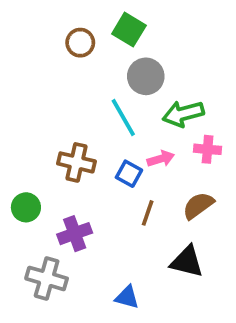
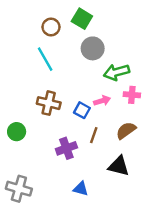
cyan line: (123, 118) -> (45, 59), moved
purple cross: (75, 234) -> (66, 148), moved
gray cross: (47, 278) -> (19, 189), moved

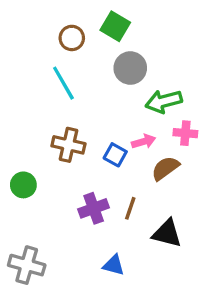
brown semicircle: (126, 130) -> (165, 168), moved
brown line: (94, 135) -> (130, 208), moved

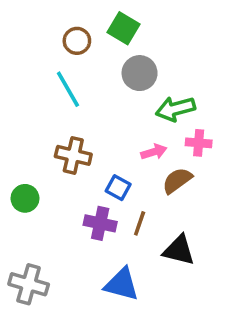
blue square: (115, 155) -> (118, 188), moved
purple cross: (94, 208) -> (100, 223), turned 32
blue triangle: (114, 265) -> (122, 284), size x1.5

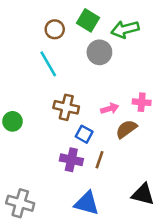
green arrow: (175, 109) -> (125, 29), moved
brown cross: (73, 155) -> (66, 107), moved
green circle: (25, 198) -> (13, 121), moved
black triangle: (179, 250) -> (143, 194), moved

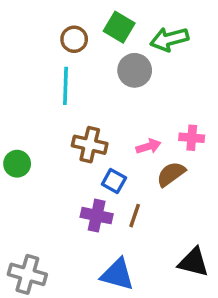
cyan line: (48, 64) -> (65, 86), turned 32

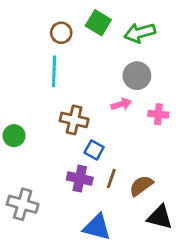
gray circle: (135, 70) -> (137, 76), moved
pink arrow: (148, 146) -> (121, 104), moved
brown semicircle: (171, 174) -> (141, 186), moved
gray cross: (27, 274) -> (23, 204), moved

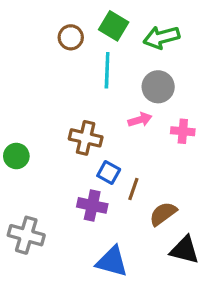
cyan line: (54, 71) -> (107, 70), moved
brown line: (111, 179) -> (133, 189), moved

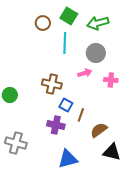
blue triangle: (112, 262) -> (68, 159), turned -30

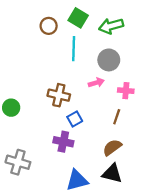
blue square: (66, 105) -> (75, 119), turned 32
brown line: (81, 115) -> (117, 117), moved
black triangle: (112, 152) -> (112, 174), moved

